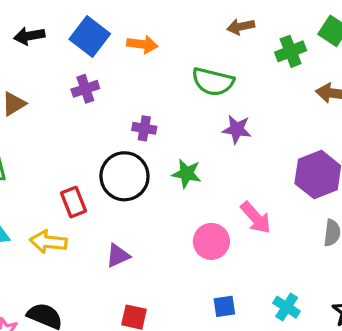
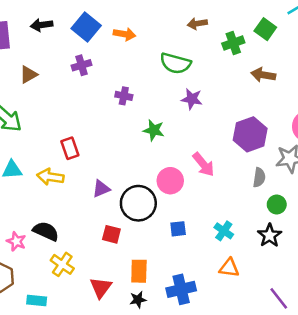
black circle: (124, 176) -> (138, 203), moved

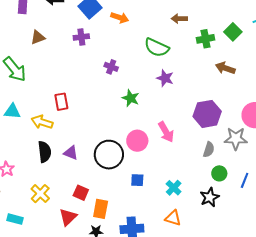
purple triangle: (101, 189) -> (71, 153), moved, turned 35
black semicircle: (46, 231) -> (45, 152), moved, turned 50
red square: (111, 234) -> (81, 193), moved

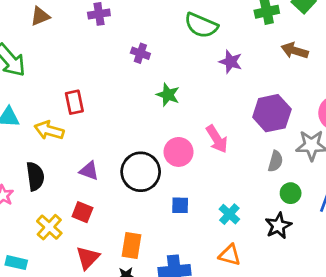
purple star: (165, 78) -> (231, 62), moved
black semicircle: (45, 152) -> (35, 176), moved
red square: (81, 193) -> (82, 212), moved

